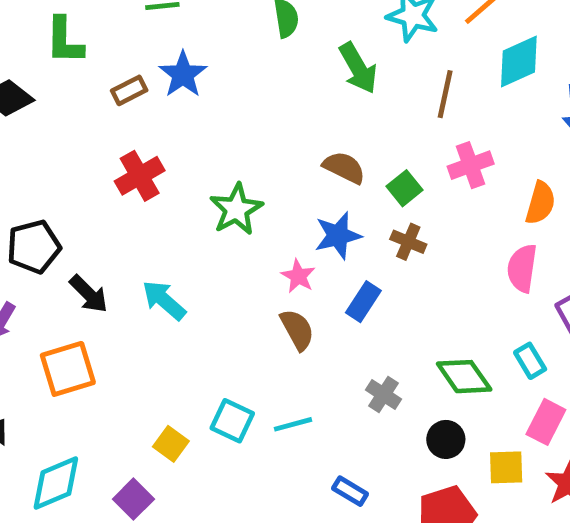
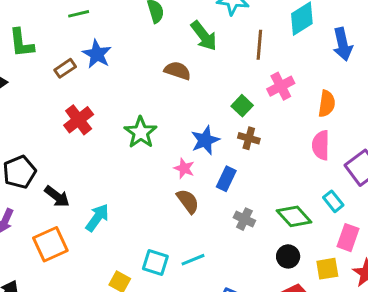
brown semicircle: (344, 168) -> (178, 71), moved
cyan arrow: (164, 300) -> (97, 218), moved, turned 92
gray cross: (383, 394) -> (244, 219), moved

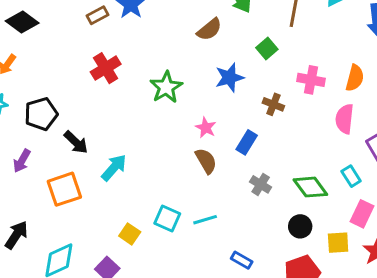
brown semicircle: (178, 71) -> (209, 29), turned 116
pink cross: (281, 86) -> (311, 80), moved, turned 32
green square: (242, 106) -> (267, 49), moved
blue star: (205, 140) -> (229, 78), moved

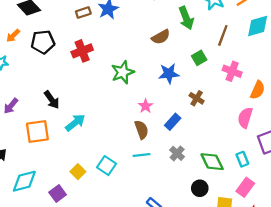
pink cross: (311, 80) -> (232, 71), moved
black pentagon: (41, 114) -> (43, 42), moved
cyan line: (205, 220) -> (141, 155), moved

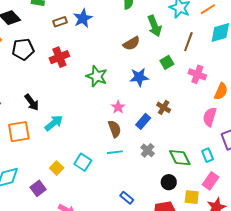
green star: (123, 72) -> (97, 76), turned -30
brown cross: (197, 98) -> (164, 107), moved

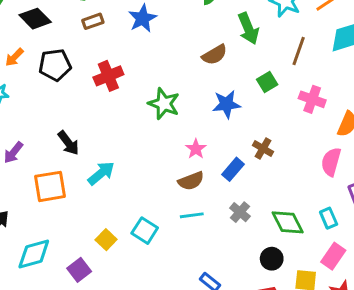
brown rectangle: (60, 22) -> (93, 21), moved
brown semicircle: (115, 129) -> (191, 181), turned 90

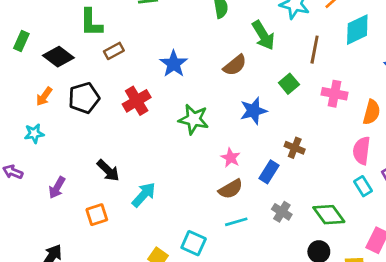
blue star: (142, 18) -> (174, 64), moved
orange square: (50, 186) -> (97, 215), size x0.7
cyan rectangle: (329, 218) -> (363, 186), moved

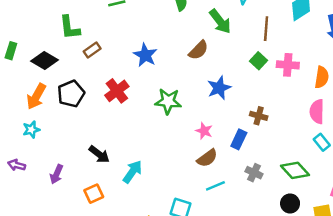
green square: (289, 84) -> (259, 61), moved
orange arrow: (44, 96) -> (36, 96), size x1.5

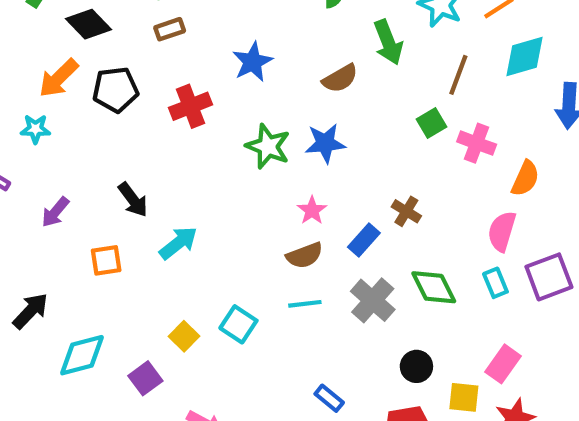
blue star: (219, 88) -> (325, 143), moved
green diamond: (295, 170) -> (434, 287), moved
gray cross: (254, 173) -> (373, 300), size x1.5

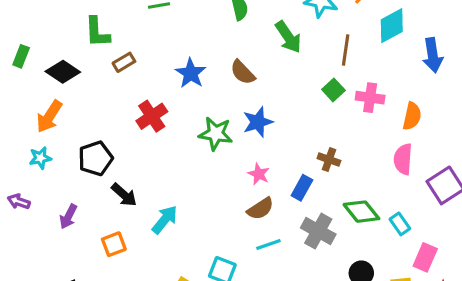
brown semicircle: (340, 78) -> (243, 72), moved, turned 88
black pentagon: (115, 90) -> (95, 158), moved
cyan rectangle: (495, 283) -> (400, 224), moved

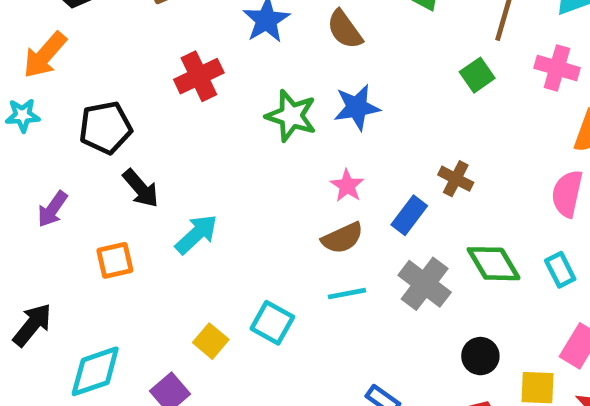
pink cross: (370, 98) -> (557, 68), moved
cyan rectangle: (400, 224) -> (560, 270), moved

